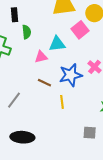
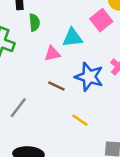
blue star: (71, 75) -> (89, 77), turned 30
yellow line: (62, 102) -> (80, 120), moved, turned -48

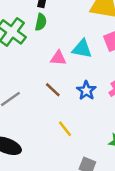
green semicircle: (34, 22) -> (41, 22), moved
blue star: (89, 77) -> (86, 91), size x0.7

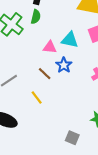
blue star: (86, 91) -> (64, 65), moved
yellow line: (65, 129) -> (37, 98), moved

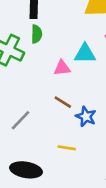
blue star: (64, 65) -> (86, 117), moved
yellow line: (37, 98) -> (67, 148), moved, turned -32

